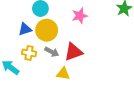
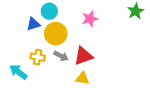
blue triangle: (25, 29) -> (33, 24), moved
yellow triangle: (63, 74) -> (82, 78), moved

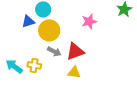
pink star: (90, 19) -> (89, 21), moved
yellow cross: (38, 57) -> (34, 65), moved

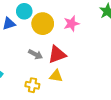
yellow circle: (49, 30) -> (43, 24), moved
yellow cross: (34, 65) -> (32, 85), moved

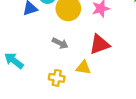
red triangle: (57, 54) -> (100, 44), moved

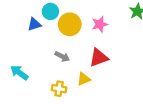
yellow triangle: (83, 68) -> (84, 79), turned -32

